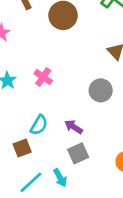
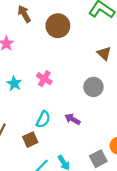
gray square: (78, 153) -> (98, 159), moved

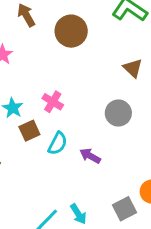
cyan semicircle: (43, 119) -> (58, 143), moved
brown square: (30, 140) -> (29, 131), moved

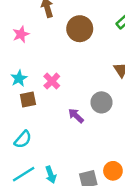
cyan semicircle: (58, 143) -> (23, 139), moved
purple arrow: (90, 156) -> (76, 116), moved

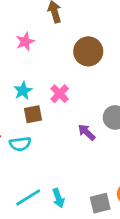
brown circle: (80, 29) -> (88, 51), moved
cyan semicircle: (23, 139) -> (20, 144), moved, turned 42

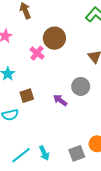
pink cross: (60, 94) -> (37, 53), moved
brown square: (33, 114) -> (27, 96), moved

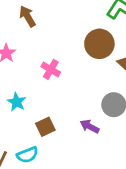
brown circle: (54, 38) -> (99, 44), moved

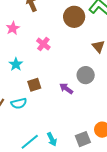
brown circle: (99, 44) -> (74, 17), moved

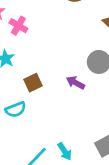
pink cross: (43, 44) -> (18, 26), moved

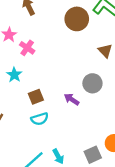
cyan semicircle: (16, 110) -> (40, 119), moved

